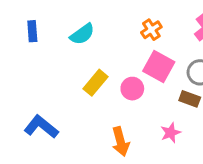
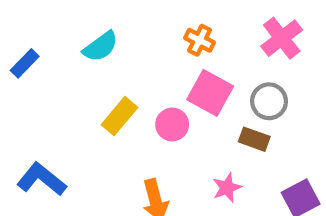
orange cross: (151, 30) -> (200, 40), turned -30
blue rectangle: (32, 31) -> (25, 63), moved, turned 48

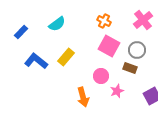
pink circle: (172, 124) -> (101, 76), moved
blue L-shape: (42, 179) -> (36, 61), moved

